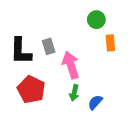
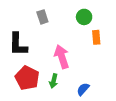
gray rectangle: (49, 46) -> (42, 17), moved
green arrow: (74, 93) -> (54, 81), moved

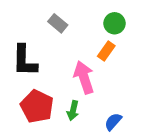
gray rectangle: (42, 17) -> (58, 23), turned -32
orange rectangle: (96, 37) -> (106, 51), moved, turned 40

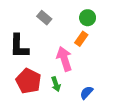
green arrow: (73, 111) -> (56, 84), turned -32

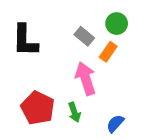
gray rectangle: (44, 18) -> (84, 36), moved
black L-shape: (19, 46) -> (25, 40), moved

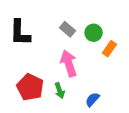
green circle: (117, 24) -> (94, 33), moved
orange rectangle: (108, 52) -> (109, 49), moved

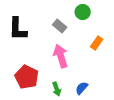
green circle: (94, 33) -> (83, 12), moved
green arrow: (60, 90) -> (57, 89), moved

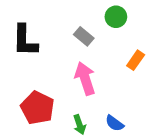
blue semicircle: (82, 88) -> (115, 123), turned -96

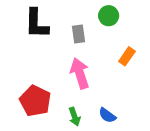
gray rectangle: (84, 36) -> (78, 34), turned 42
black L-shape: (25, 41) -> (37, 24), moved

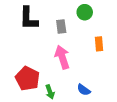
orange rectangle: (127, 56) -> (99, 44), turned -40
green arrow: (75, 117) -> (50, 92), moved

